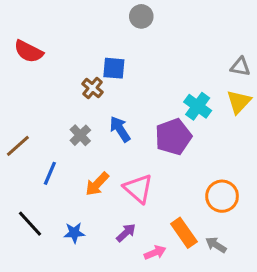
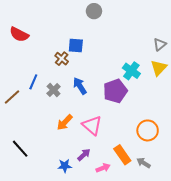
gray triangle: (240, 67) -> (160, 44), turned -48
blue line: (50, 173) -> (33, 82), moved
blue star: (74, 233) -> (65, 166), moved

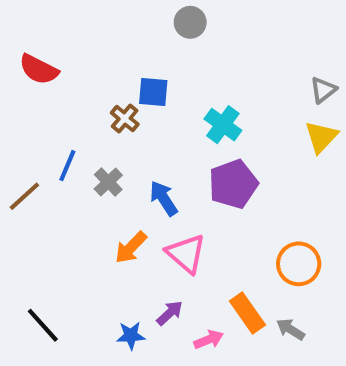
cyan cross: (131, 71) -> (223, 125), moved
blue arrow: (80, 86) -> (164, 198), moved
black line: (20, 149) -> (43, 325), moved

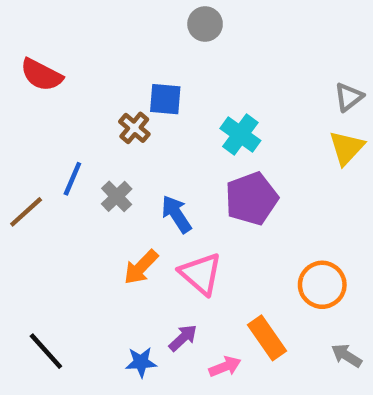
gray arrow: (290, 329) -> (346, 356), moved

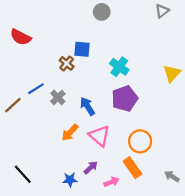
gray triangle: (349, 97) -> (162, 11), moved
blue line: (72, 179) -> (36, 89), turned 35
orange circle: (322, 285) -> (140, 141), moved

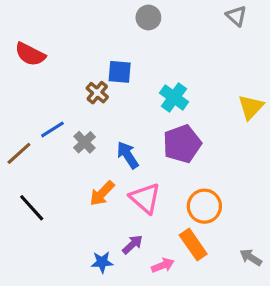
gray triangle: (162, 11) -> (236, 16), turned -40
black line: (23, 174) -> (32, 208), moved

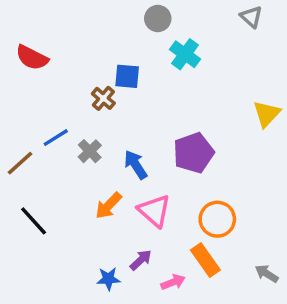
cyan cross: (174, 97) -> (185, 54), moved

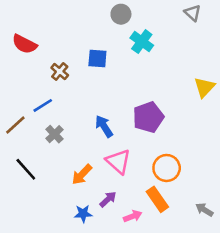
brown cross: (103, 98) -> (60, 72), moved
gray cross: (90, 151) -> (54, 134), moved
orange arrow: (108, 206) -> (82, 175), moved

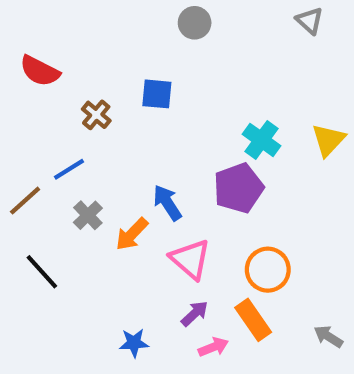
cyan cross: (142, 42) -> (261, 140), moved
orange arrow: (82, 175) -> (132, 234), moved
purple arrow: (108, 199) -> (195, 314), moved

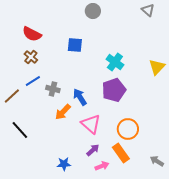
red semicircle: (40, 71) -> (32, 34), moved
brown cross: (96, 115) -> (31, 57), moved
cyan cross: (261, 140) -> (115, 62), moved
gray cross: (88, 215) -> (53, 89), moved, turned -32

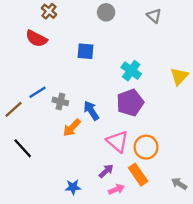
gray triangle: (148, 10) -> (154, 16), moved
brown cross: (31, 57) -> (49, 11), moved
pink triangle: (91, 124) -> (118, 141), moved

